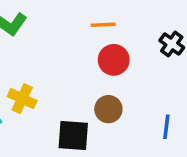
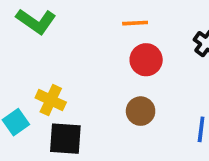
black square: (73, 136) -> (65, 139), moved

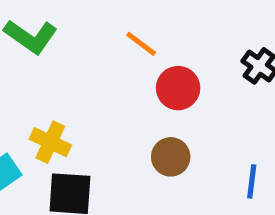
orange line: (135, 23) -> (141, 44), moved, turned 40

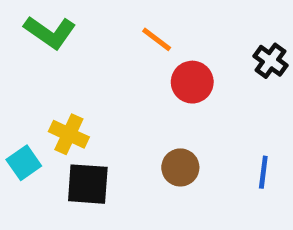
brown circle: (171, 157) -> (180, 167), moved

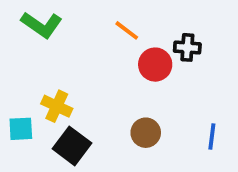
black cross: (270, 61) -> (187, 47), moved, turned -32
cyan square: (24, 163) -> (21, 129), turned 32
black square: (88, 184) -> (72, 146), turned 33

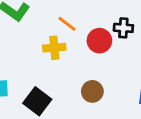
orange line: (127, 30) -> (67, 24), moved
yellow cross: (57, 106) -> (54, 48), moved, turned -30

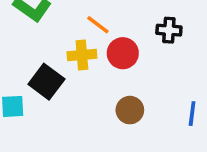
red circle: (99, 41) -> (123, 53), moved
black square: (37, 101) -> (46, 82), moved

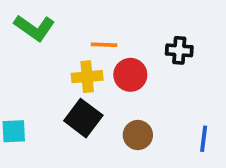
orange line: (98, 25) -> (104, 45), turned -35
black square: (46, 82) -> (83, 118), moved

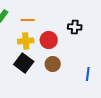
orange line: (104, 45) -> (28, 20), moved
brown circle: (138, 135) -> (53, 64), moved

